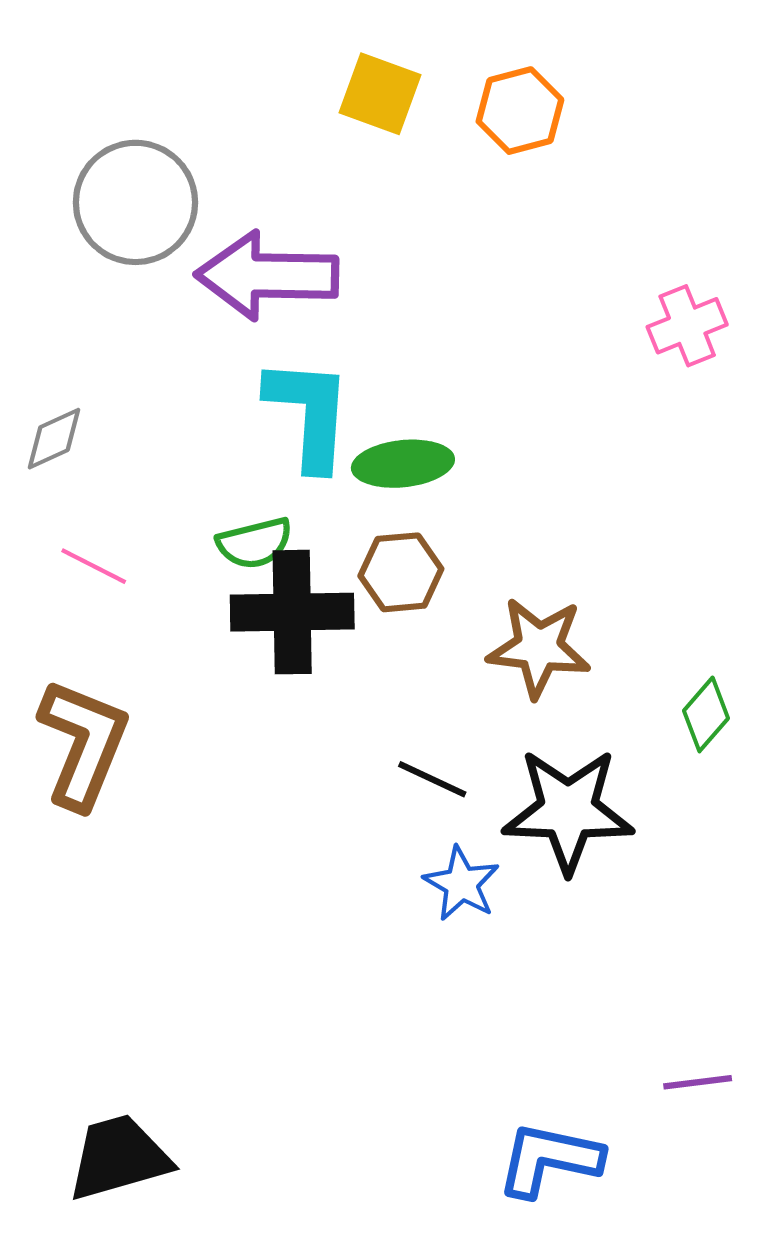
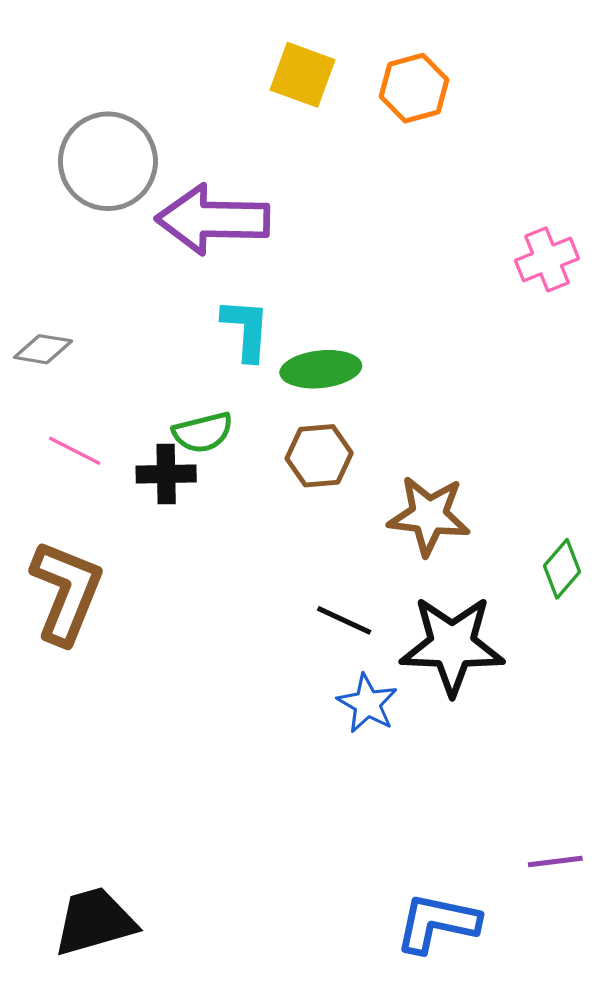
cyan L-shape: (309, 414) -> (246, 329), size x0.7
gray diamond: (54, 439) -> (43, 349), turned 34
black cross: (292, 612) -> (166, 474), moved, size x0.6

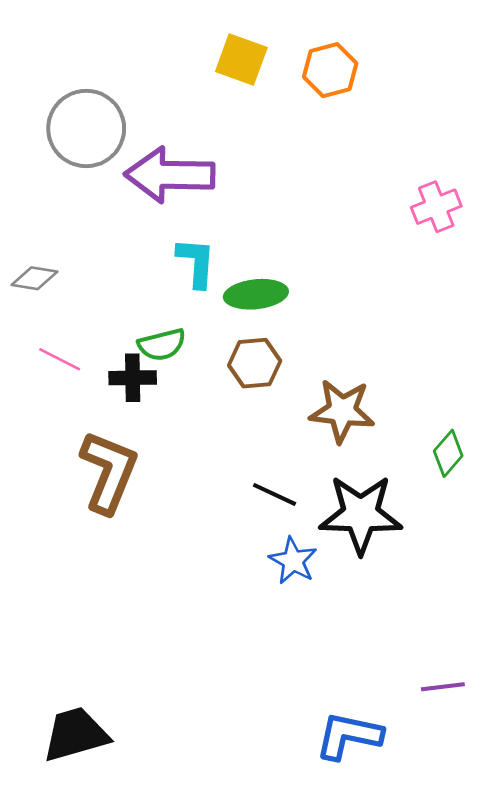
brown L-shape: (66, 592) -> (109, 472), moved

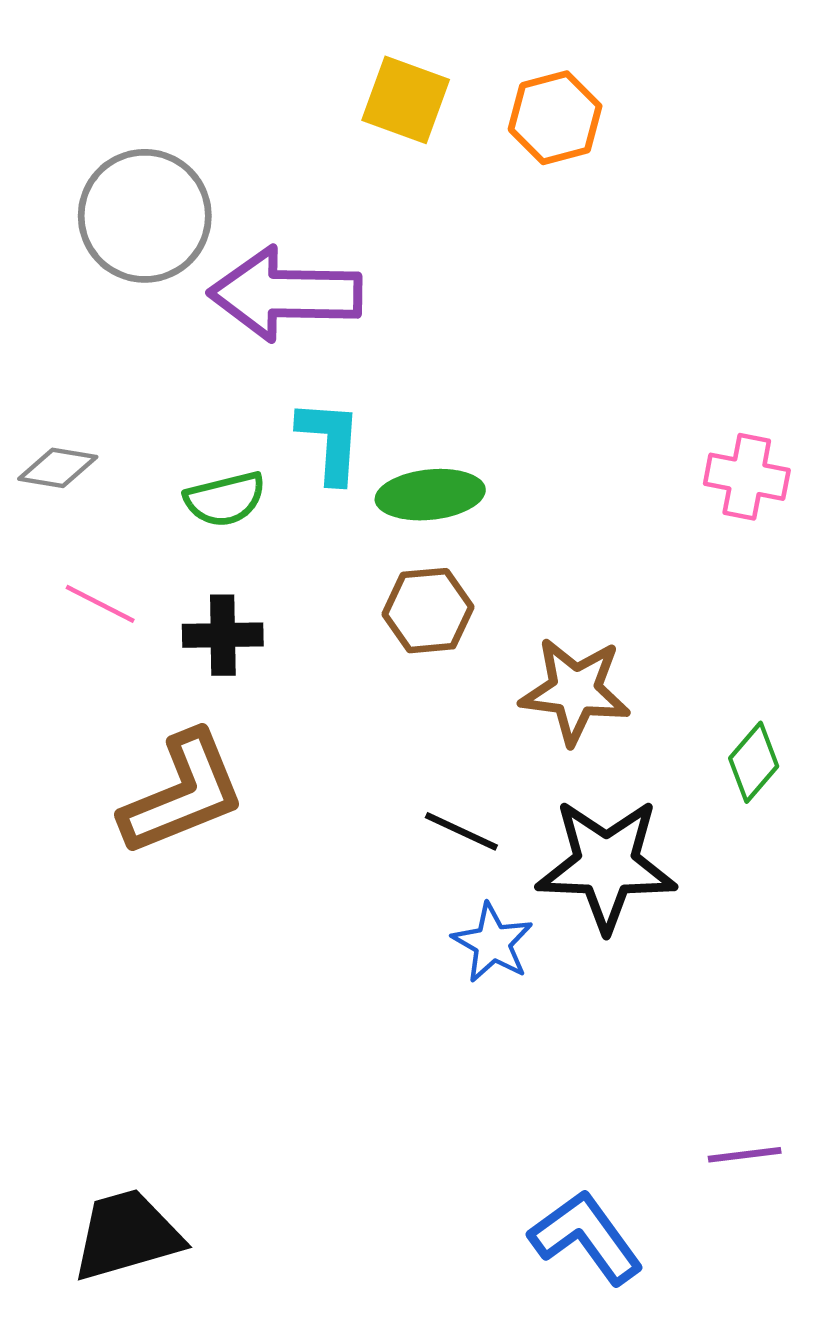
pink cross: (436, 207) -> (747, 477), moved, turned 33
green semicircle: (162, 345) -> (225, 499), moved
brown L-shape: (109, 472) -> (183, 793), turned 46
blue L-shape: (349, 736) -> (586, 1237), turned 42

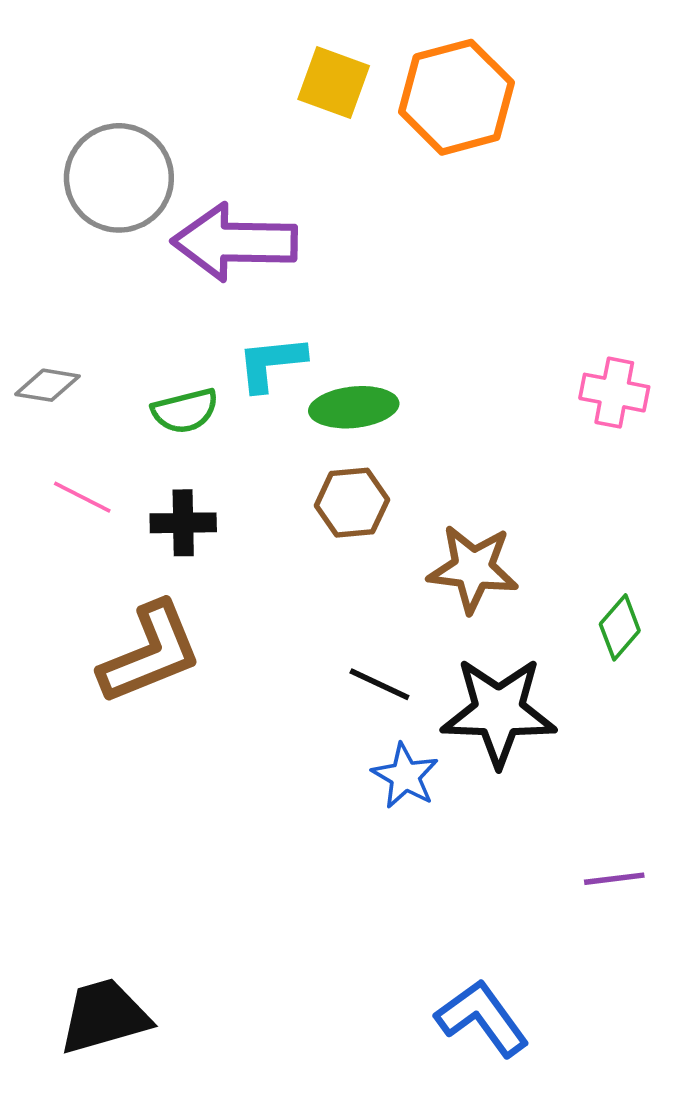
orange hexagon: (555, 118) -> (457, 97), size x1.5
cyan L-shape: (330, 441) -> (271, 363), turned -100
purple line: (745, 1155) -> (614, 879), moved

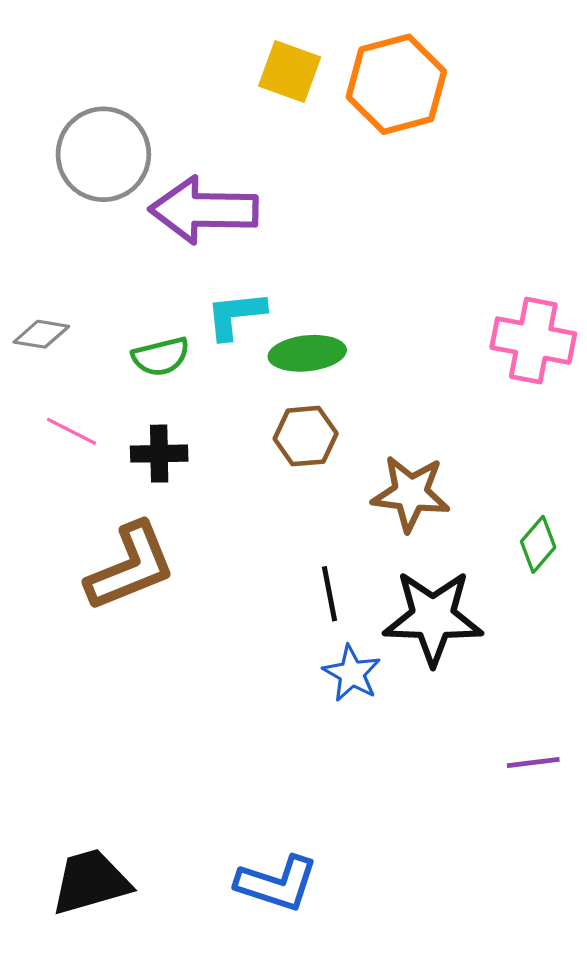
pink cross: (614, 393) -> (533, 341), size x1.4
black line: (379, 684) -> (329, 594), turned 54
blue L-shape: (482, 1018) -> (277, 883), moved, turned 144

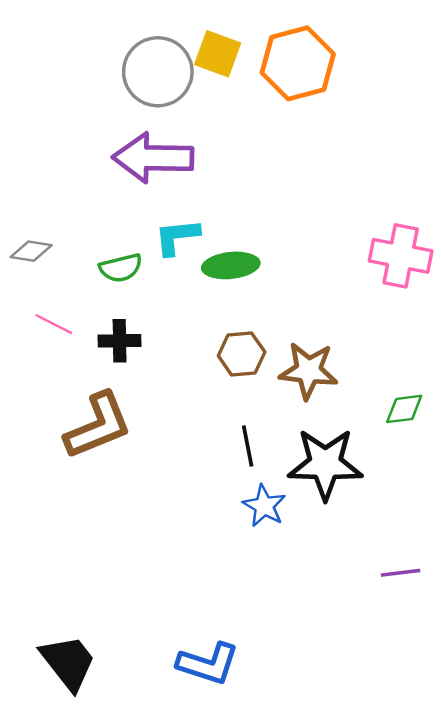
gray circle: (103, 154) -> (158, 72), moved
brown hexagon: (306, 436) -> (242, 354), moved
green diamond: (538, 544) -> (404, 409), turned 42
black trapezoid: (91, 882) -> (68, 662), turned 68

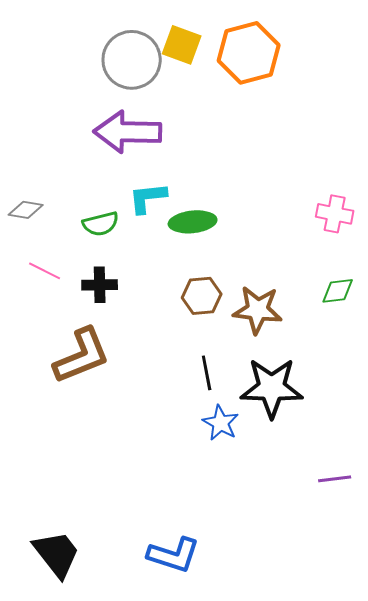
pink cross: (401, 256) -> (335, 214), size x0.7
green diamond: (404, 409) -> (338, 291), moved

